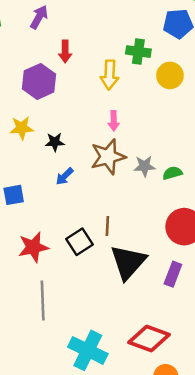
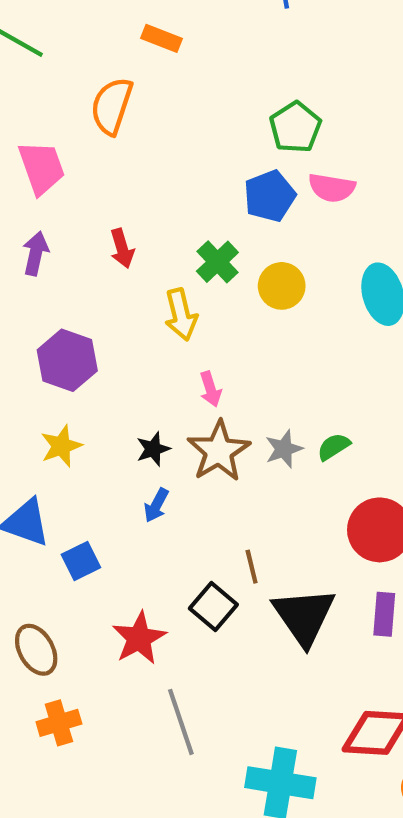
red arrow: (65, 51) -> (122, 248), moved
green cross: (138, 52) -> (217, 262), turned -35
black star: (55, 142) -> (153, 449), moved

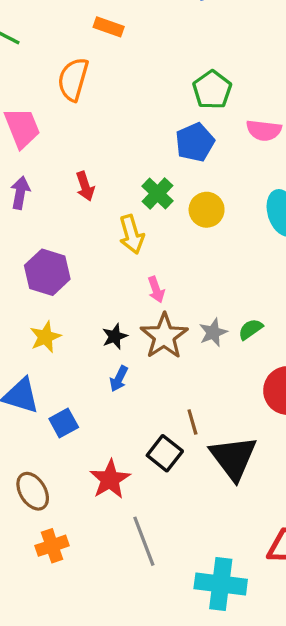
pink semicircle: (332, 188) -> (264, 130), moved

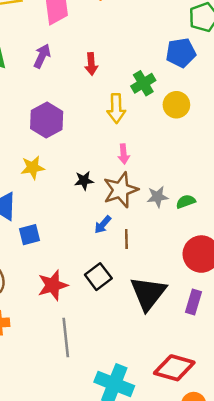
blue arrow: (119, 379) -> (103, 225), moved
brown line: (192, 422) -> (126, 239), moved

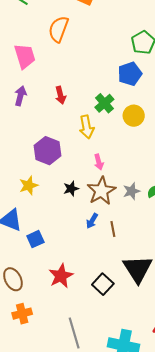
purple hexagon: (47, 120) -> (47, 151), moved
black square: (98, 277) -> (103, 284), moved
gray line: (66, 337) -> (74, 333), moved

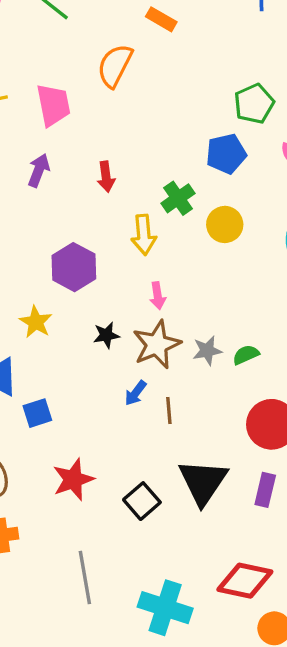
yellow star: (29, 185) -> (36, 322), turned -30

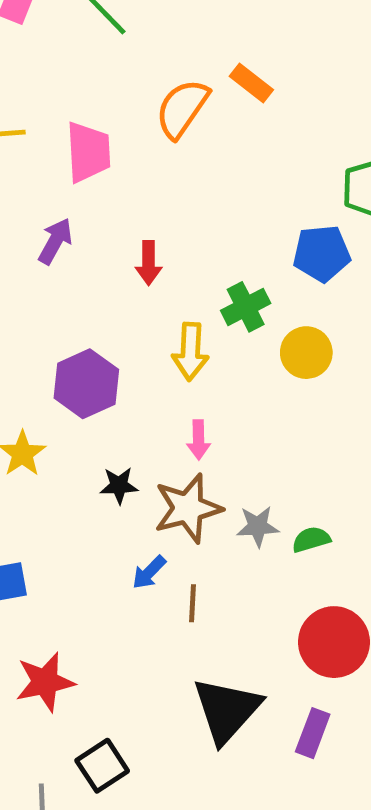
orange rectangle: (161, 19) -> (251, 83), moved
black square: (142, 501) -> (102, 766), moved

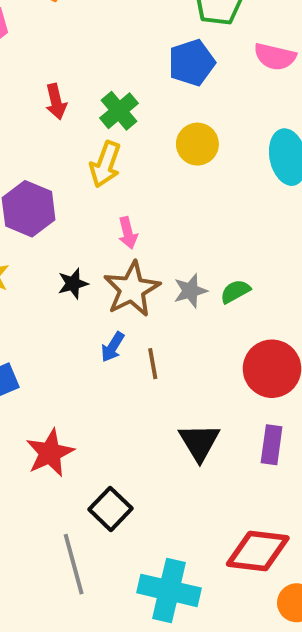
green cross: (246, 307) -> (119, 111), moved
yellow arrow: (190, 352) -> (105, 164), turned 30
black triangle: (227, 710) -> (199, 442), size x0.7

